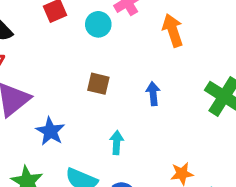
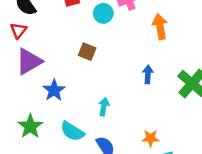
brown square: (98, 84) -> (87, 52), moved
blue arrow: (153, 94) -> (148, 74), moved

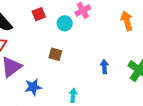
orange arrow: (160, 27) -> (127, 21), moved
blue star: (54, 90) -> (33, 87), turned 30

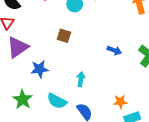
blue arrow: (104, 67) -> (114, 50), turned 112

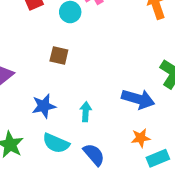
blue arrow: (114, 50) -> (138, 99), moved, size x1.6
blue star: (40, 69) -> (44, 106), moved

